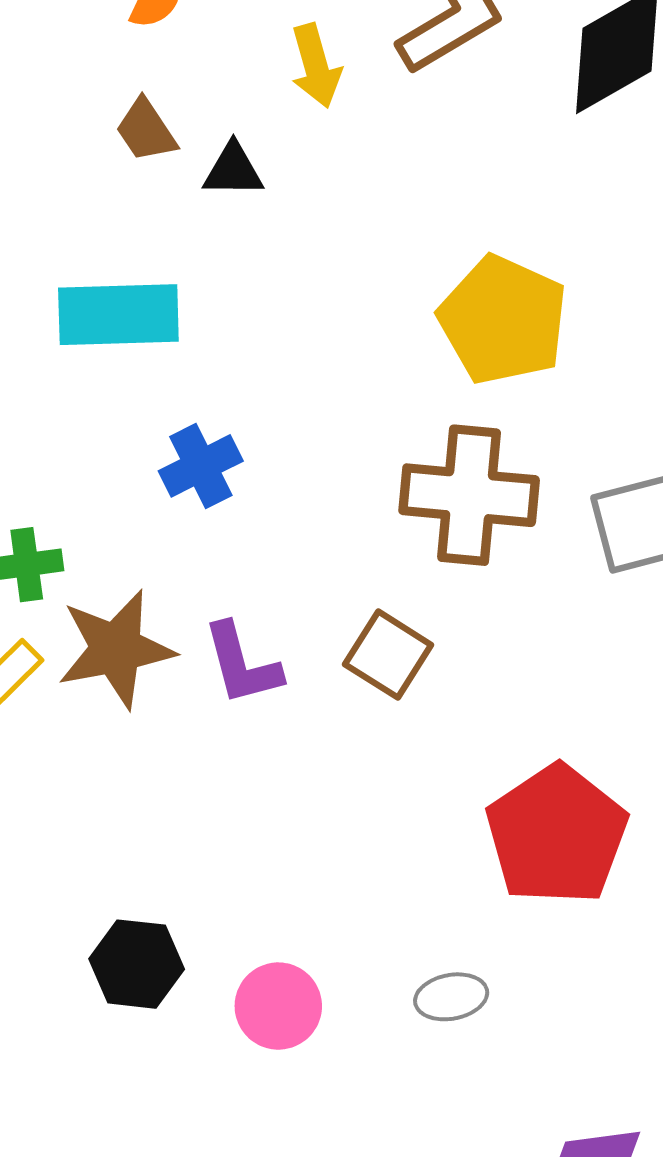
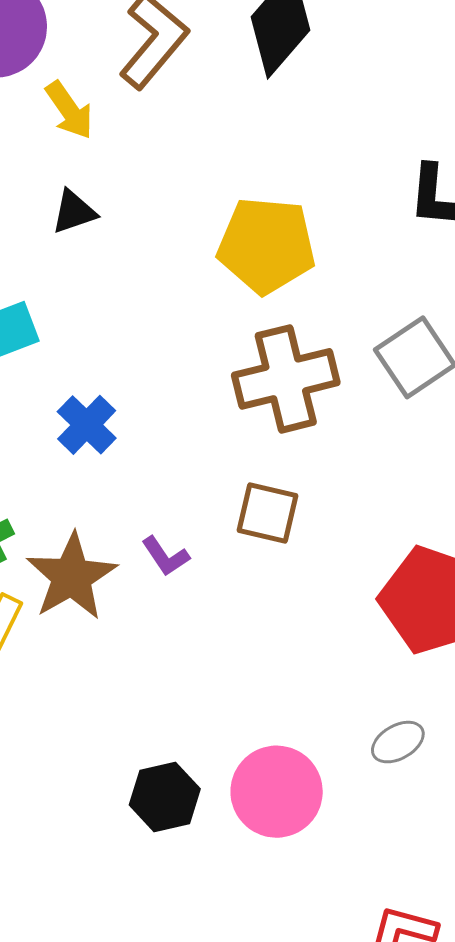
black triangle: (233, 170) -> (74, 212), moved
purple L-shape: (242, 664) -> (165, 556), size x0.7
pink circle: (278, 1006) -> (277, 792), size x1.4

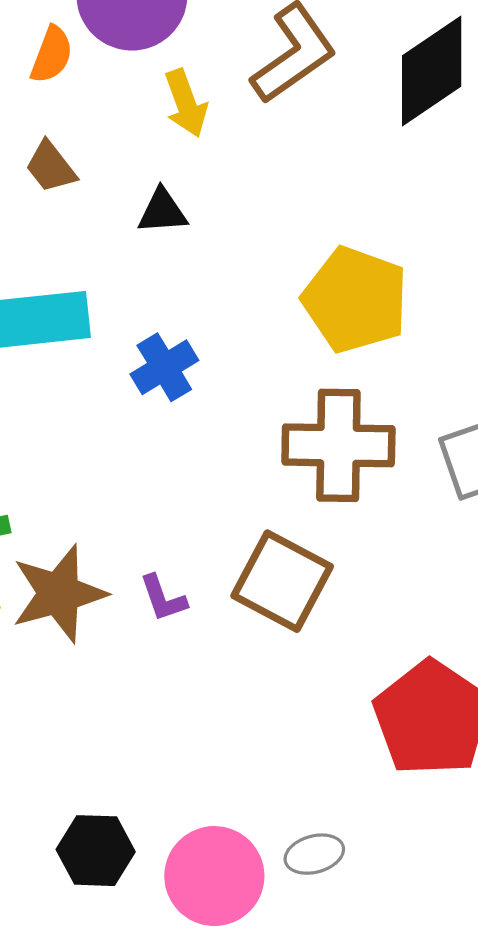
blue cross: (87, 425) -> (164, 367), moved
brown square: (268, 513) -> (282, 581), size x1.4
gray ellipse: (398, 742) -> (314, 854), moved

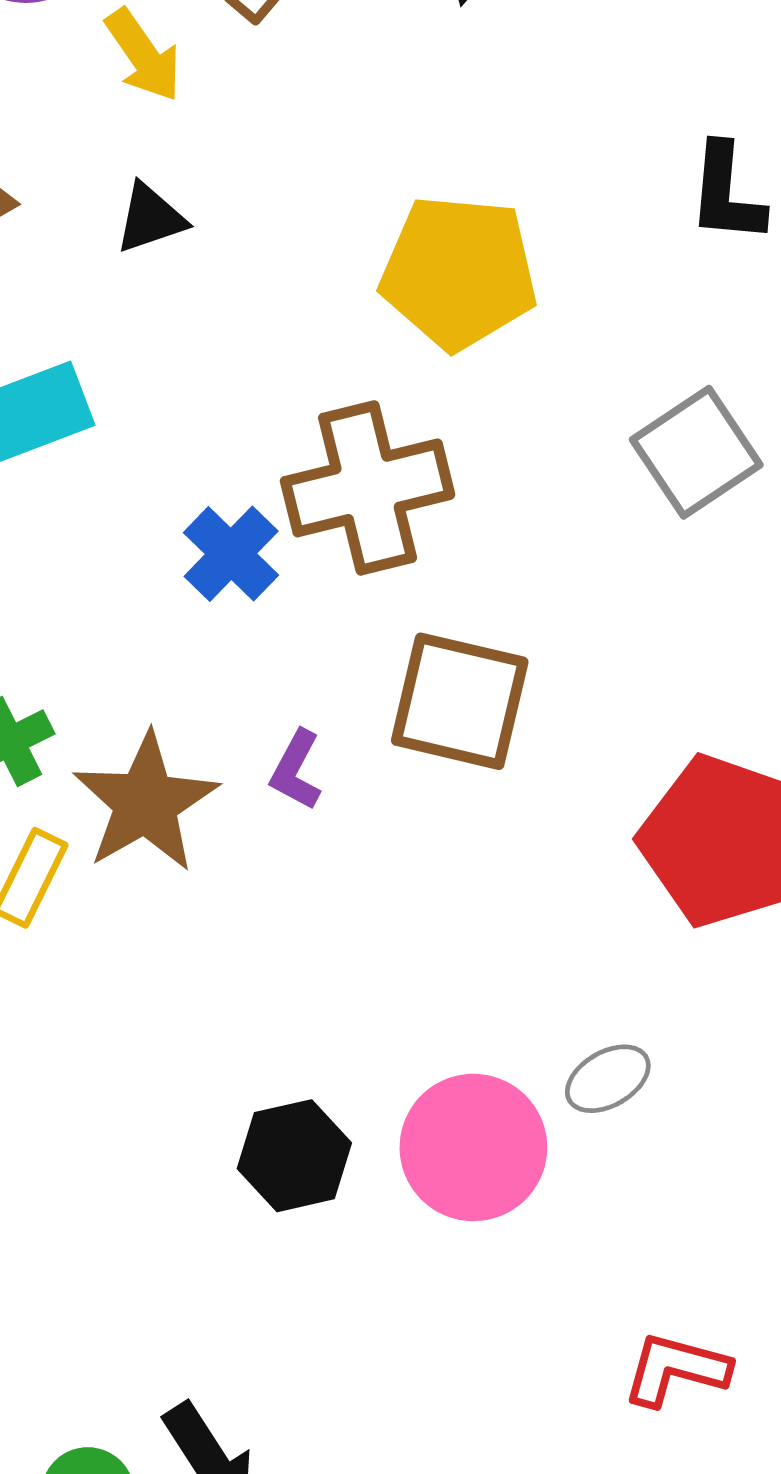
blue cross: (164, 367) -> (231, 554), moved
brown cross: (338, 445) -> (368, 488), moved
purple L-shape: (163, 598) -> (296, 770), turned 62

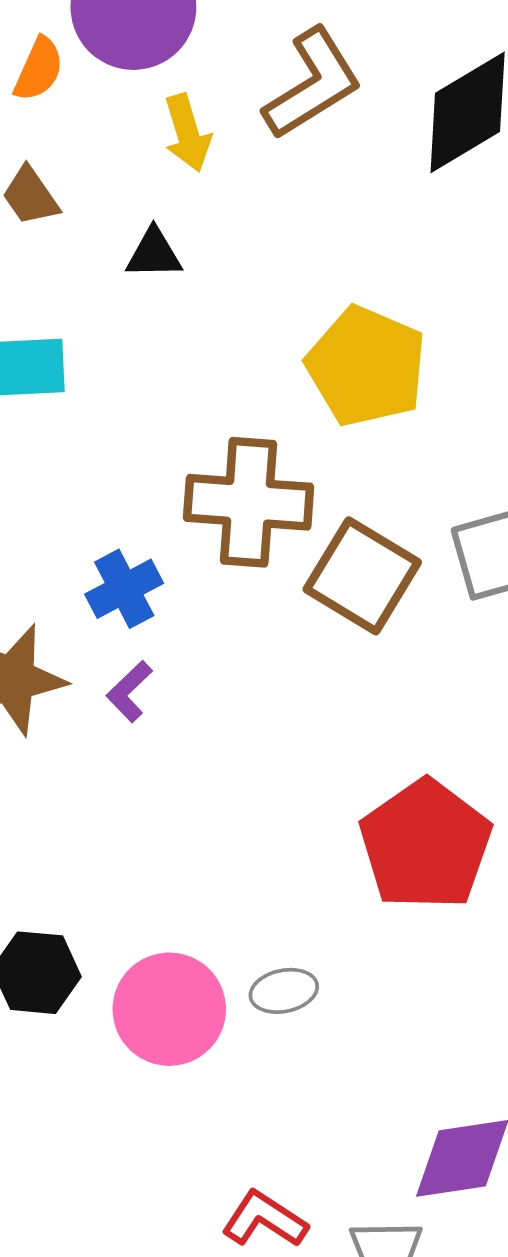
blue cross: (231, 554) -> (124, 589), moved
brown square: (460, 701) -> (362, 576), moved

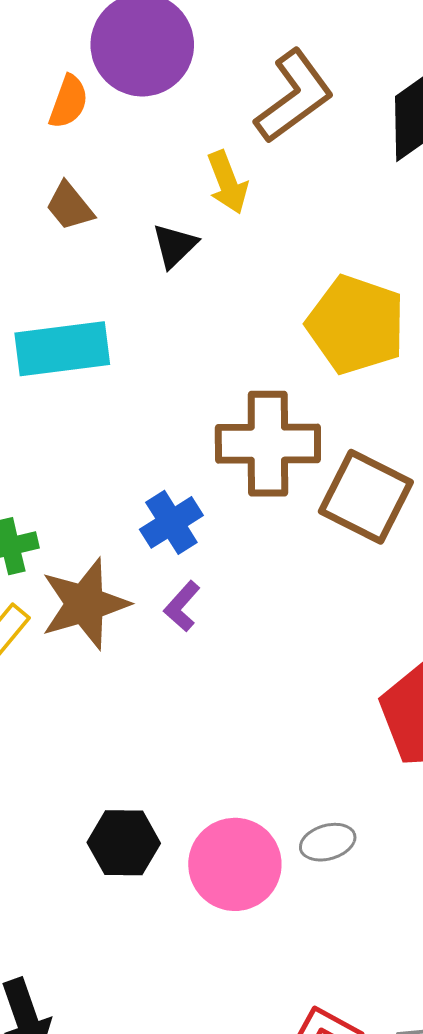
yellow arrow: (187, 133) -> (227, 182), moved
black triangle: (154, 254) -> (175, 246), turned -39

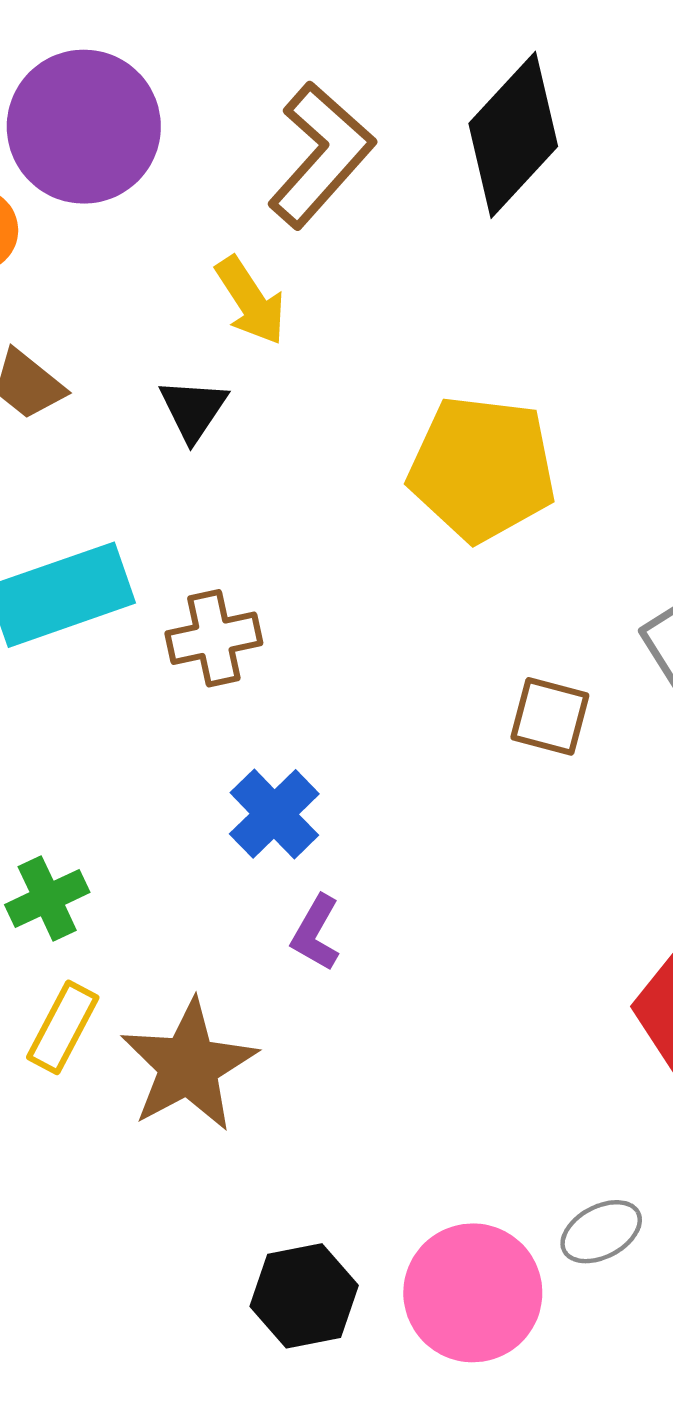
brown cross: (268, 444) -> (214, 638), moved, size x0.6
brown square: (366, 497) -> (550, 716), size x0.6
brown star: (85, 604) -> (189, 1066), moved

